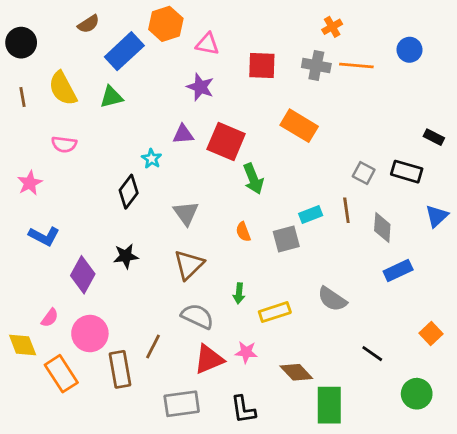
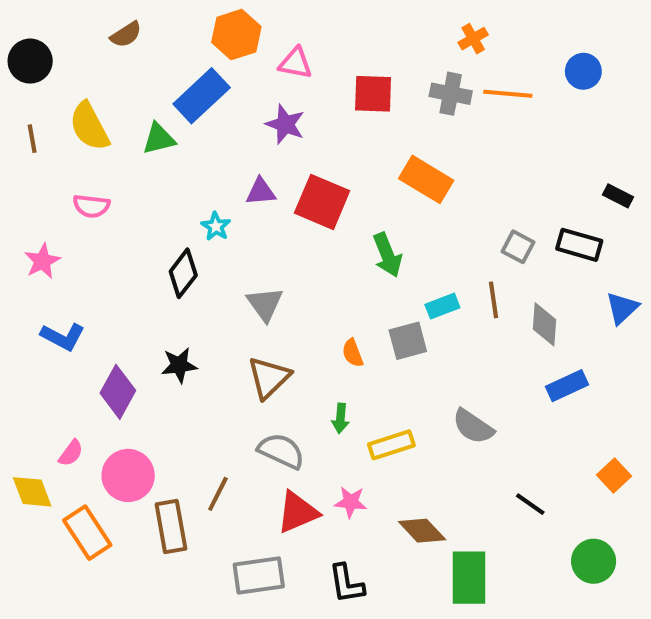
blue rectangle: (124, 51) -> (202, 96), moved
green arrow: (253, 179) -> (387, 255), moved
orange semicircle: (243, 232) -> (353, 353), moved

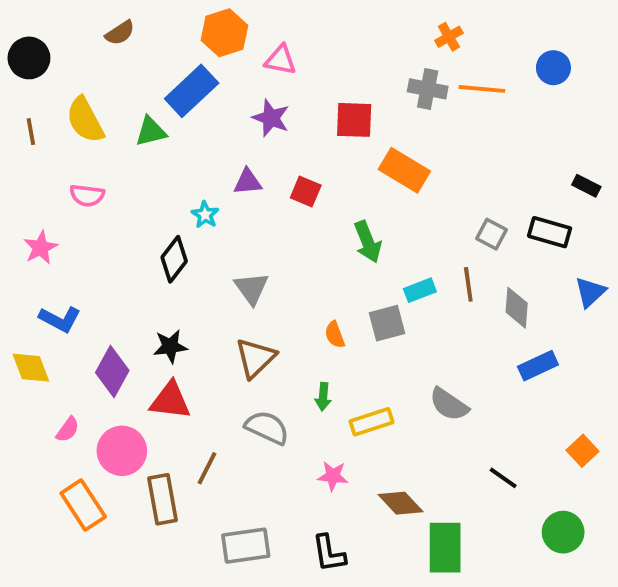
red square: (373, 94) -> (354, 120), moved
red square: (322, 202) -> (306, 192), size x0.6
yellow diamond: (32, 492) -> (31, 368), moved
red triangle: (298, 512) -> (170, 401), moved, turned 30

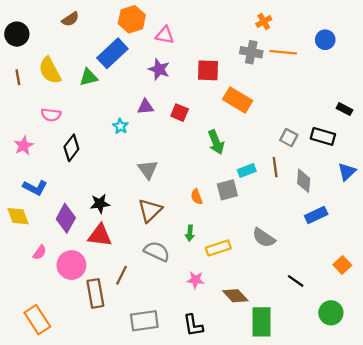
black diamond: (174, 259) -> (71, 148), moved
orange rectangle: (83, 505) -> (37, 320), moved

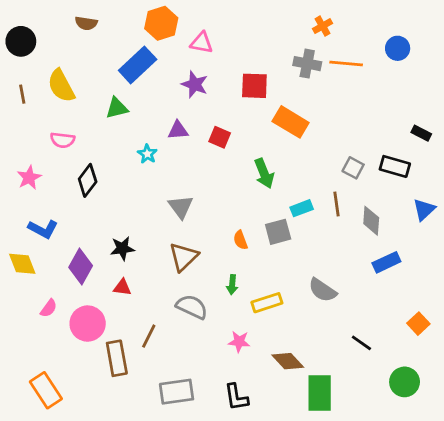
brown semicircle: (70, 19) -> (86, 23), turned 42
green triangle: (89, 77) -> (117, 108), moved
red triangle: (100, 235) -> (122, 287), size x0.6

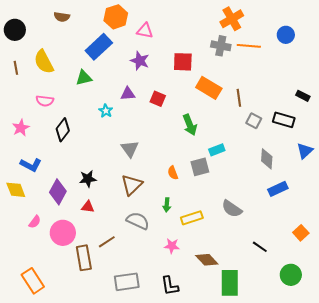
orange cross: (323, 26) -> (232, 19), size x1.6
brown line: (336, 204) -> (239, 98), moved
brown line: (149, 336) -> (107, 242), turned 30

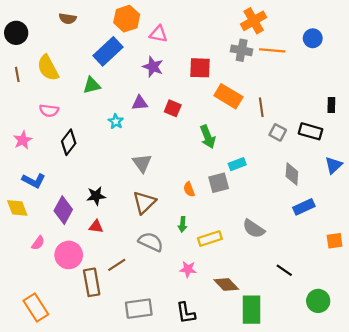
black rectangle: (303, 96) -> (331, 105), turned 64
orange square: (301, 233) -> (335, 241), moved, turned 35

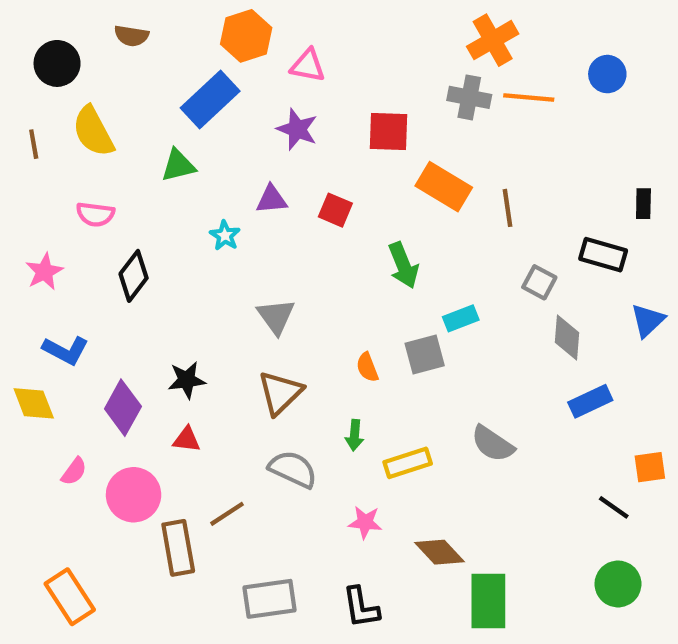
black circle: (16, 33) -> (57, 63), moved
gray square: (278, 132) -> (539, 282), moved
black line: (284, 270) -> (614, 507), moved

